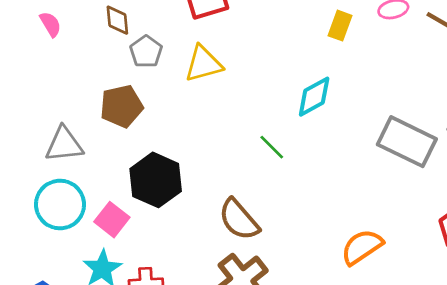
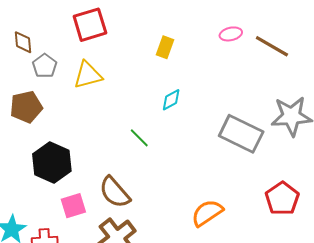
yellow rectangle: (340, 26) -> (165, 47), moved
cyan diamond: (314, 97) -> (171, 100), size x0.7
pink square: (112, 220) -> (73, 206), moved, turned 35

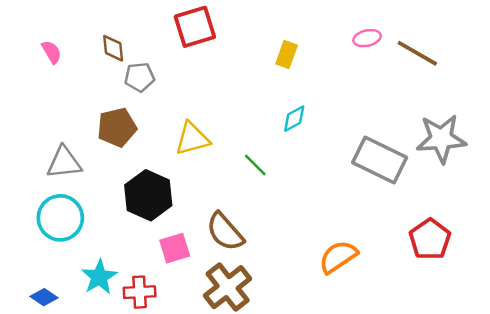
gray pentagon: (45, 66) -> (140, 77), turned 30
yellow triangle: (88, 75) -> (192, 139), moved

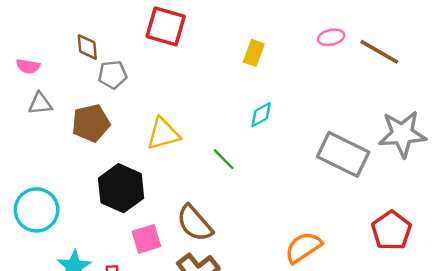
red square: (195, 27) -> (166, 26), turned 33
pink semicircle: (52, 52) -> (28, 66), moved, turned 130
gray triangle: (64, 163) -> (40, 104), moved, size x0.7

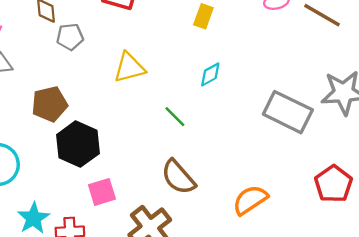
brown pentagon: (91, 123) -> (49, 104), moved
yellow triangle: (163, 134) -> (129, 68), moved
brown semicircle: (195, 223) -> (178, 177), moved

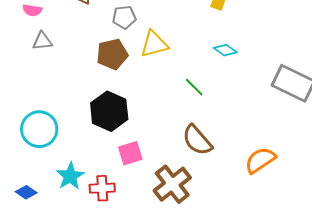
gray pentagon: (70, 37) -> (124, 17), moved
cyan diamond: (210, 74) -> (225, 50), turned 65
brown pentagon: (49, 104) -> (112, 54), moved

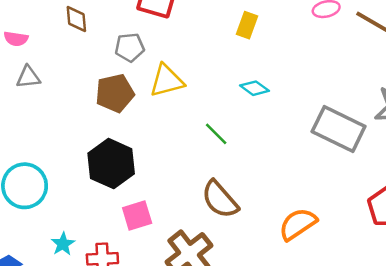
cyan star: (70, 176) -> (63, 244), size x0.7

